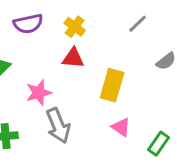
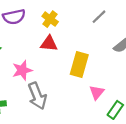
pink triangle: (121, 127) -> (97, 92), moved, turned 35

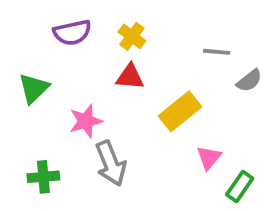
gray line: (99, 17) -> (217, 52), moved, turned 49
yellow rectangle: (79, 64) -> (180, 111), turned 35

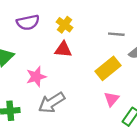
yellow rectangle: (180, 111) -> (108, 68), moved
gray arrow: (111, 163) -> (52, 103), turned 80

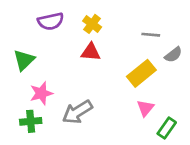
pink star: (36, 77) -> (41, 93), moved

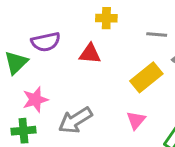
purple semicircle: (51, 21) -> (46, 42), moved
yellow cross: (92, 24) -> (106, 18), moved, turned -36
pink triangle: (145, 108) -> (136, 120), moved

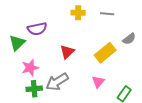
gray line: (157, 34) -> (107, 14), moved
red triangle: (90, 54) -> (67, 52), moved, turned -49
green cross: (23, 131) -> (34, 89), moved

